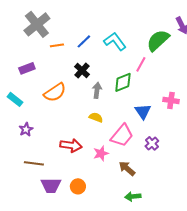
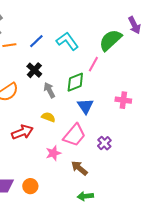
gray arrow: (97, 90) -> (49, 90), turned -35
blue triangle: (143, 111) -> (85, 106), moved
red arrow: (71, 145) -> (22, 132), moved, turned -30

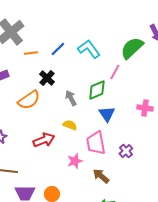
black cross: (34, 70) -> (47, 78), moved
pink trapezoid: (74, 135) -> (96, 143), turned 130

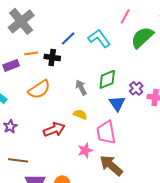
orange line: (31, 53) -> (31, 53), moved
pink line: (115, 72) -> (125, 16), moved
black cross: (47, 78) -> (52, 57), moved, turned -35
purple cross: (126, 151) -> (136, 88), moved
brown arrow: (101, 176) -> (111, 165), size x1.4

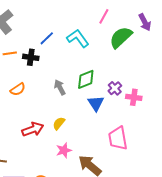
orange semicircle: (39, 89) -> (18, 89), size x0.7
yellow semicircle: (80, 114) -> (59, 123), moved, turned -72
pink trapezoid: (106, 132) -> (118, 138), moved

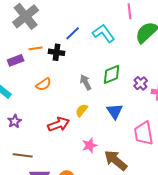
pink line: (104, 16) -> (130, 11), turned -35
blue triangle: (96, 103) -> (115, 111), moved
yellow semicircle: (59, 123) -> (82, 110), moved

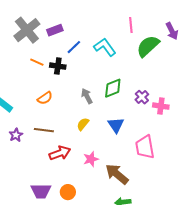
orange line: (36, 48) -> (37, 62), turned 32
purple rectangle: (16, 60) -> (55, 30), moved
red arrow: (59, 124) -> (60, 153), moved
brown line: (23, 155) -> (44, 130), moved

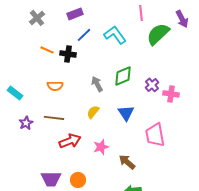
gray cross: (27, 30) -> (37, 18), size x0.6
purple rectangle: (55, 30) -> (75, 14), moved
orange semicircle: (45, 98) -> (55, 86), turned 35
brown arrow: (117, 174) -> (127, 162), size x0.7

